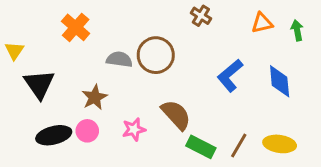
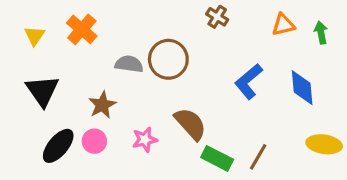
yellow triangle: (14, 51) -> (35, 36), moved
black ellipse: (54, 135) -> (58, 146), turned -36
yellow ellipse: (280, 144) -> (324, 144), moved

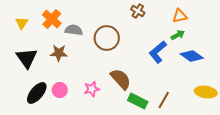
green arrow: (321, 33) -> (178, 35), moved, turned 72
gray semicircle: (129, 64) -> (74, 30), moved
blue diamond: (302, 88) -> (192, 56), turned -50
brown star: (102, 105) -> (59, 53), moved, turned 30

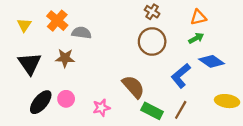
brown circle: (107, 38) -> (152, 42), moved
blue L-shape: (158, 52) -> (181, 76), moved
pink star: (92, 89) -> (101, 108), moved

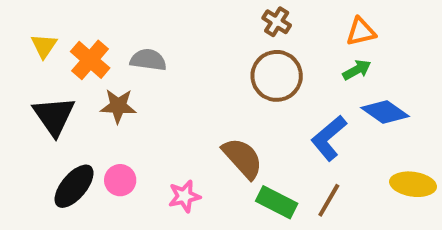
orange cross: (57, 21) -> (90, 60), moved

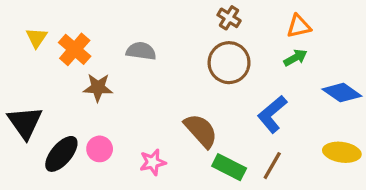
gray semicircle: (148, 60) -> (141, 51), moved
blue diamond: (385, 112) -> (342, 93), moved
black triangle: (54, 116) -> (25, 122), moved

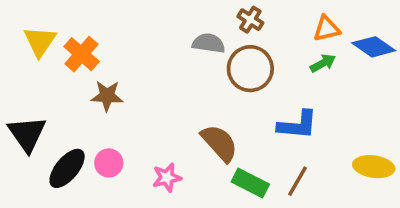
yellow triangle: (37, 38) -> (40, 41), size x1.4
gray semicircle: (141, 51) -> (209, 43), moved
blue diamond: (342, 93) -> (374, 47), moved
blue L-shape: (272, 114) -> (298, 125), turned -135

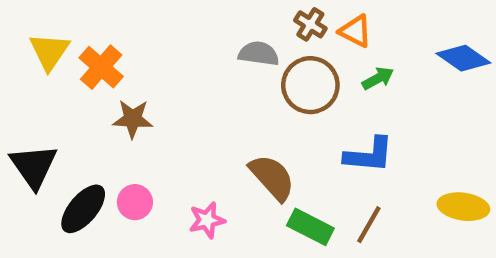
orange triangle: (327, 29) -> (355, 31), moved, turned 40
green arrow: (323, 63) -> (378, 78), moved

